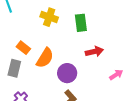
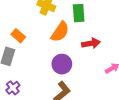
orange semicircle: (45, 58) -> (60, 32), moved

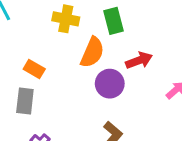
purple circle: (62, 64) -> (110, 84), moved

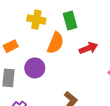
orange rectangle: (34, 69) -> (11, 46), moved, turned -56
purple circle: (110, 84) -> (35, 68), moved

